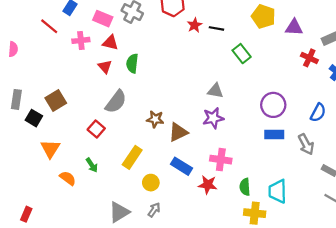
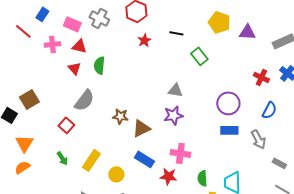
red star: (195, 25) -> (144, 40), moved
red cross: (309, 58) -> (261, 77), moved
yellow rectangle: (132, 157) -> (91, 160), moved
orange semicircle: (68, 178) -> (22, 167), moved, turned -70

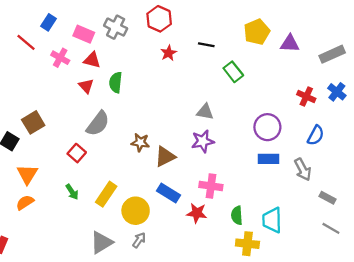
yellow pentagon: (219, 22) -> (257, 32), turned 30
pink cross: (52, 44) -> (60, 58), turned 35
yellow circle: (116, 174) -> (136, 211), size x1.5

